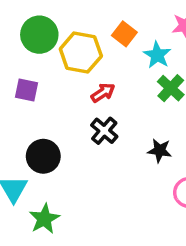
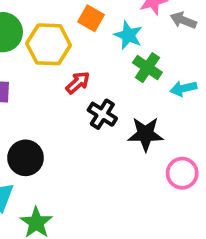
black cross: (104, 131) -> (102, 114), moved
black star: (160, 151) -> (146, 134), size x1.4

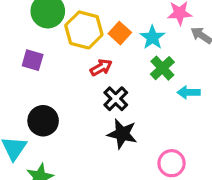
orange square: (91, 18) -> (120, 33), moved
black star: (146, 134) -> (122, 134), moved

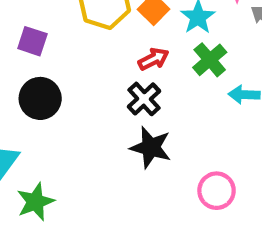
red arrow: (101, 68) -> (154, 59), moved
black circle: (43, 121) -> (40, 98), moved

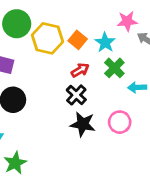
pink circle: (217, 191) -> (120, 122), moved

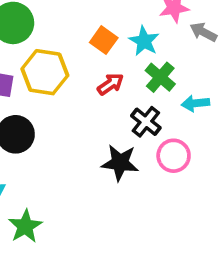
yellow hexagon: (48, 38) -> (45, 72), moved
black cross: (76, 95) -> (146, 122), moved

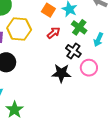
cyan arrow: (195, 103) -> (98, 40), turned -56

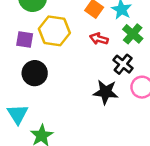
red arrow: (54, 33) -> (99, 39), turned -128

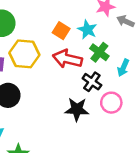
red arrow: (99, 39) -> (67, 59), size x1.6

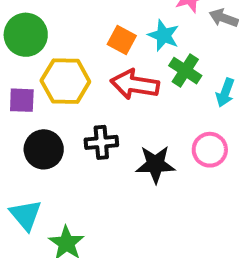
black cross: (92, 82) -> (101, 142), moved, turned -36

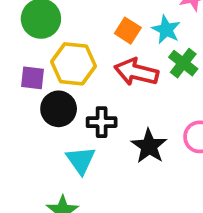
black circle: (44, 149) -> (59, 109), moved
black star: (155, 164) -> (149, 146), turned 30
cyan triangle: (26, 215) -> (81, 160), moved

